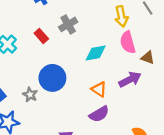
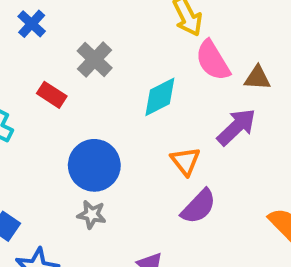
orange triangle: (99, 89) -> (185, 161), turned 35
gray star: (30, 95) -> (92, 214), moved

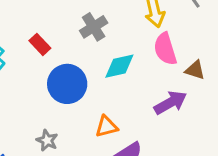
gray cross: (95, 59) -> (94, 27), moved
orange triangle: (185, 161) -> (107, 127), moved, turned 40
blue circle: (94, 165) -> (67, 84), moved

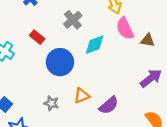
purple arrow: (170, 103) -> (151, 78), moved
orange triangle: (107, 127) -> (82, 96), moved

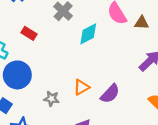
blue circle: (60, 62) -> (17, 75), moved

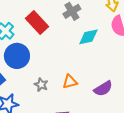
red rectangle: (29, 33) -> (37, 22), size x1.6
purple semicircle: (110, 94) -> (103, 89), moved

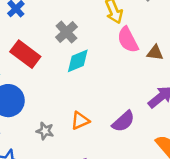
cyan diamond: (88, 37) -> (78, 61), moved

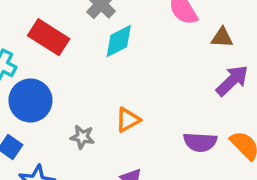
brown triangle: (155, 53) -> (222, 38), moved
purple semicircle: (123, 121) -> (200, 142), moved, turned 50

